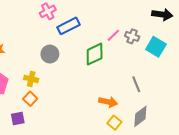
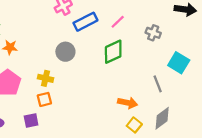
pink line: (113, 35) -> (118, 22), moved
cyan square: (156, 47) -> (179, 63), moved
orange square: (30, 99) -> (44, 99), turned 32

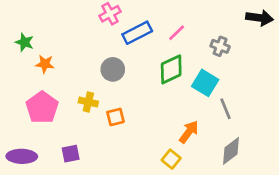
cyan square: (179, 63) -> (205, 83), moved
orange square: (44, 99) -> (115, 117), moved
orange arrow: (128, 103) -> (189, 132), turned -66
yellow square: (134, 125) -> (171, 159), moved

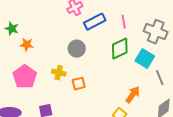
pink line: (177, 33) -> (124, 22), turned -56
gray cross: (220, 46) -> (156, 32), size x1.6

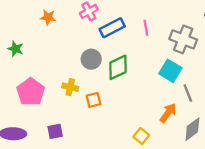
green star: (12, 29) -> (15, 49), moved
orange star: (27, 45) -> (48, 17), moved
green diamond: (120, 49) -> (118, 67), moved
orange arrow: (133, 95) -> (168, 113), moved

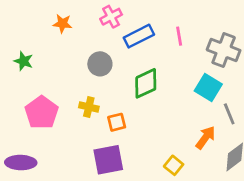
gray circle: (91, 59) -> (100, 64), moved
purple square: (55, 131) -> (108, 160), moved, size x1.6

